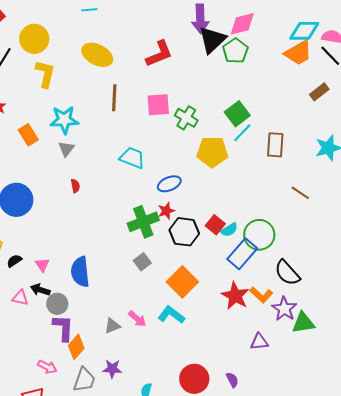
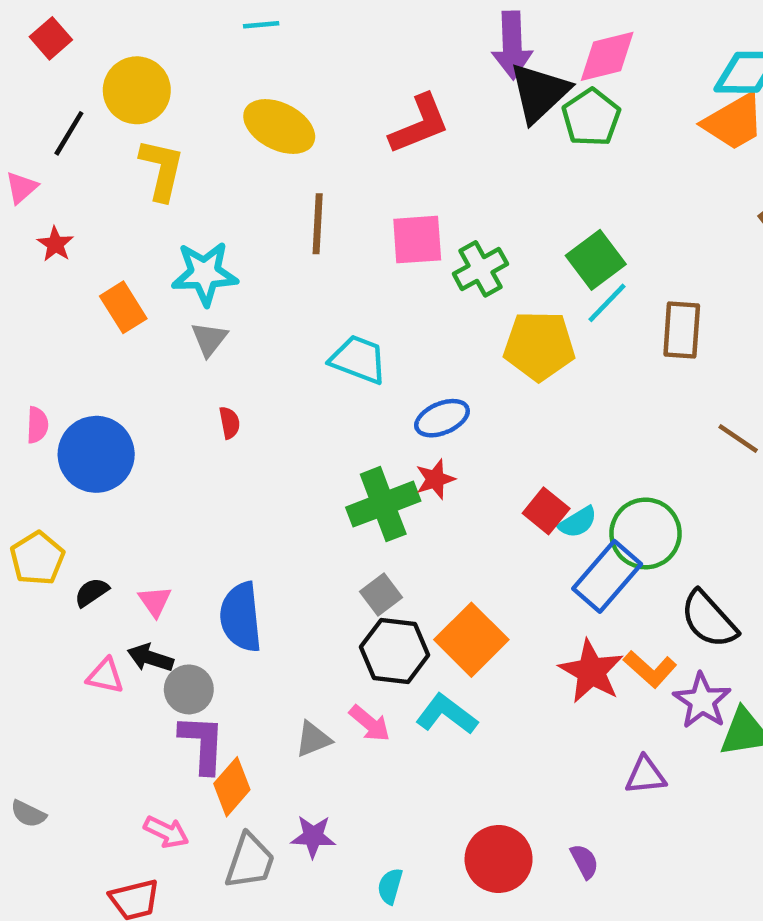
green cross: (186, 118) -> (480, 269), turned 30
black hexagon: (184, 232) -> (395, 651), moved

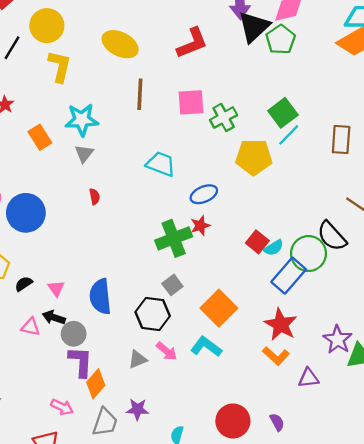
brown rectangle: (682, 330) -> (341, 140), moved
black semicircle: (709, 619) -> (332, 236), moved
black hexagon: (395, 651) -> (153, 314), moved
orange L-shape: (650, 669) -> (276, 356), moved

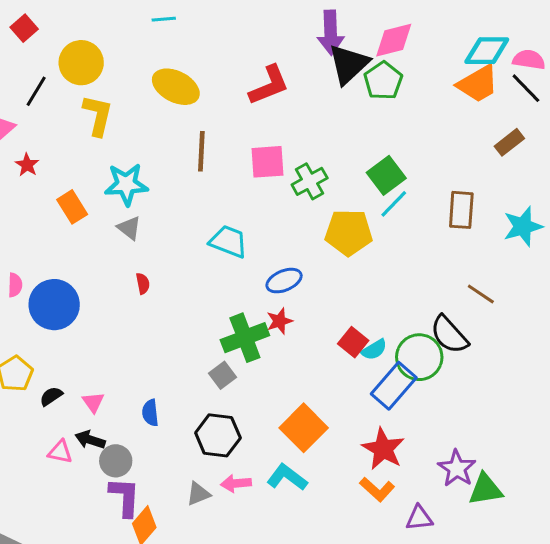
gray triangle: (84, 154) -> (129, 228), turned -30
gray square: (172, 285) -> (222, 375), moved
blue semicircle: (100, 297) -> (150, 413), size x0.6
pink arrow: (167, 351) -> (236, 483), turned 135

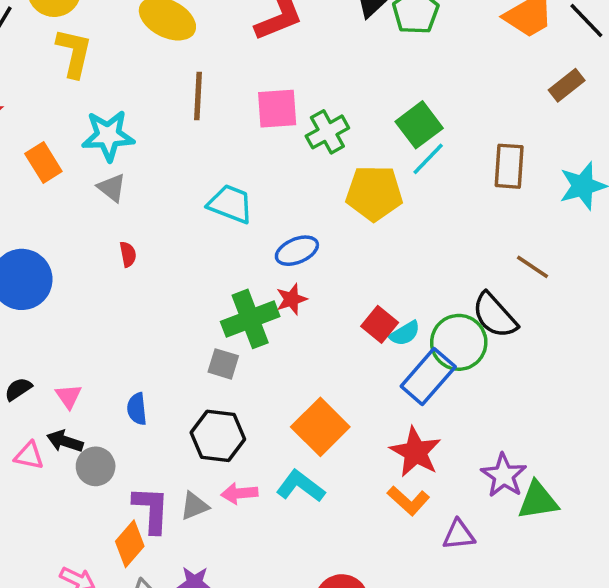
gray square: (222, 375) -> (223, 364), turned -36
purple L-shape: (125, 497) -> (151, 510), moved

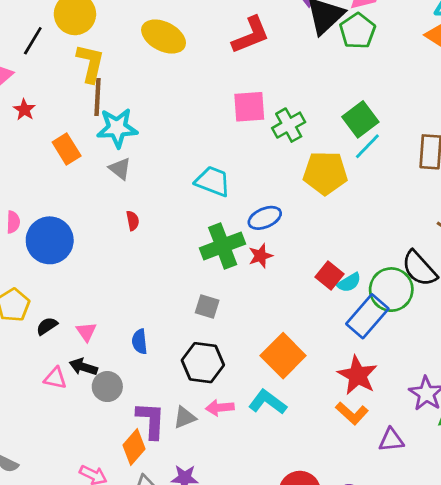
brown line: (198, 96) -> (97, 97), moved
green cross: (250, 319) -> (223, 246), moved

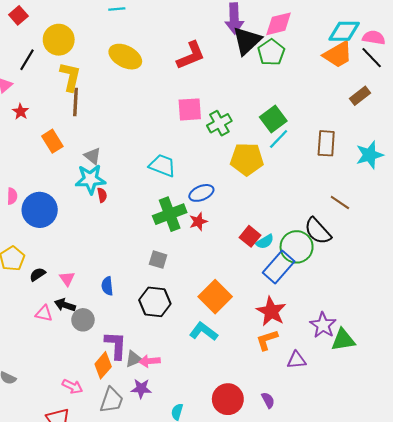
cyan star: (117, 128) -> (90, 179), moved
pink arrow: (220, 408) -> (150, 361), moved
orange L-shape: (352, 413) -> (267, 340), turned 120
gray triangle: (185, 417) -> (134, 359), moved

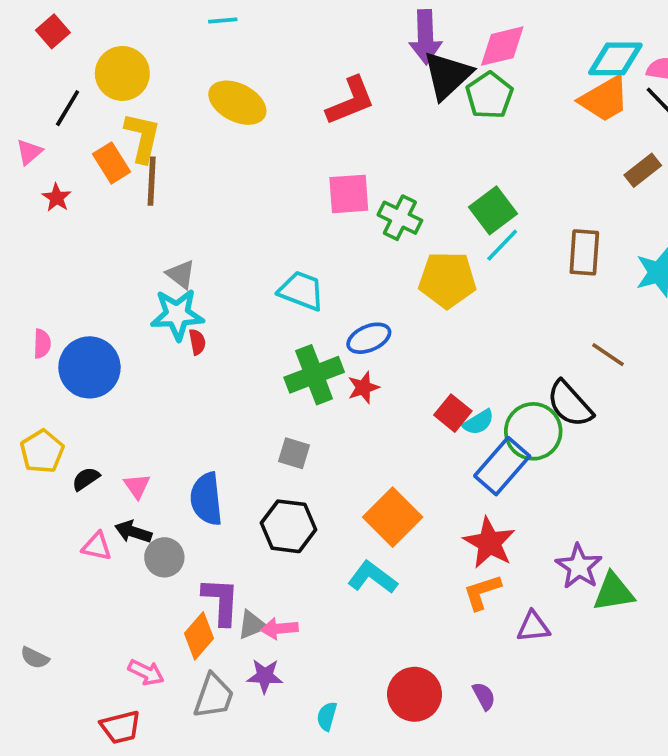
green cross: (219, 123) -> (400, 218), turned -35
orange rectangle: (52, 141) -> (111, 163), moved
blue semicircle: (107, 286) -> (206, 499), size x1.6

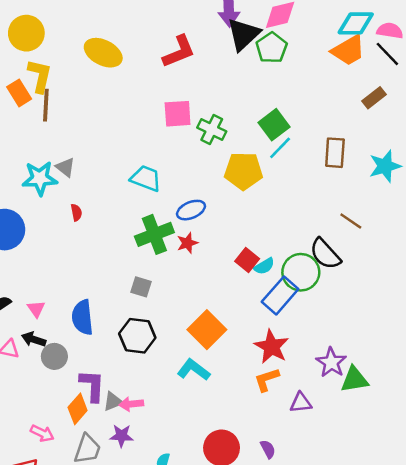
cyan star: (177, 314) -> (40, 178), moved

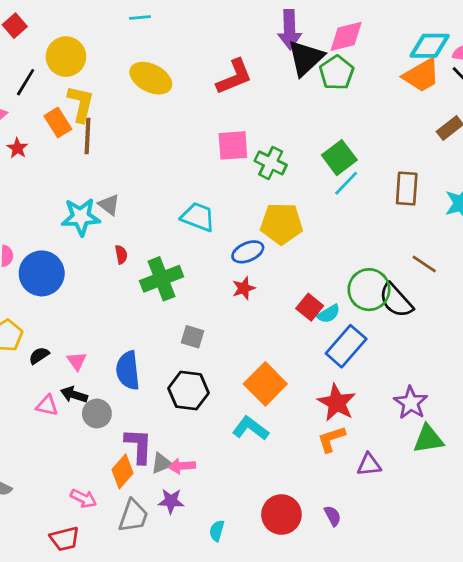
yellow pentagon: (243, 171) -> (281, 224), moved
green cross: (154, 234) -> (162, 279), moved
green circle: (301, 272) -> (369, 290), moved
purple star: (331, 362) -> (411, 403), moved

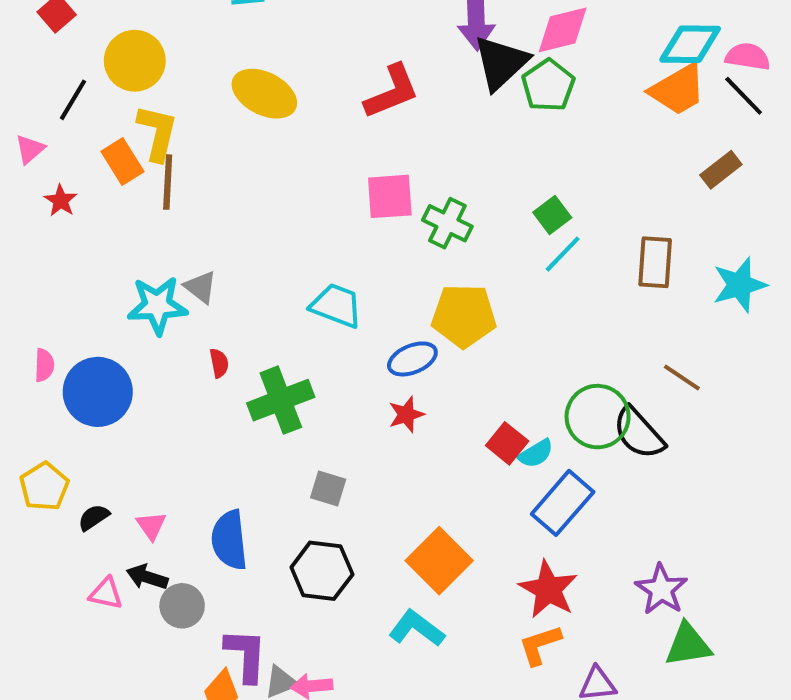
green square: (339, 158) -> (552, 215), size x0.7

